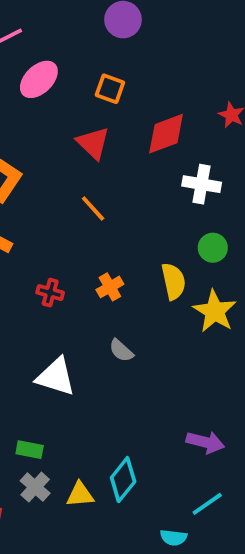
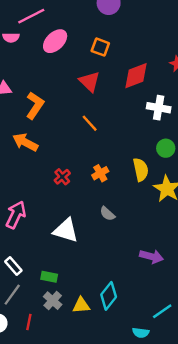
red cross: (50, 293) -> (62, 177), turned 35
purple arrow: (205, 442) -> (151, 256), moved

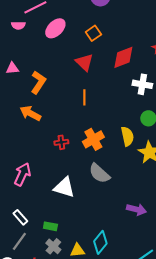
orange square: (100, 47) -> (93, 33), turned 35
orange line: (90, 123) -> (84, 97), turned 42
orange cross: (100, 173) -> (93, 139), size x1.5
red cross: (62, 177) -> (61, 142), turned 32
gray semicircle: (107, 214) -> (99, 173), size x1.6

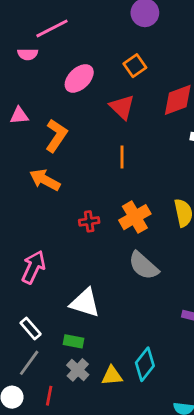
pink ellipse: (55, 28) -> (79, 78), moved
white triangle: (64, 187) -> (85, 303), moved

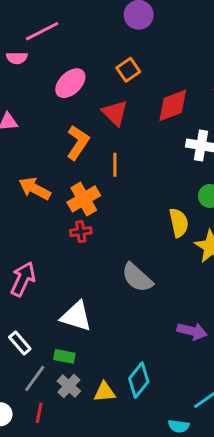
orange L-shape: (56, 136) -> (78, 143), moved
orange cross: (135, 217) -> (84, 199), moved
gray line: (29, 363) -> (35, 379), moved

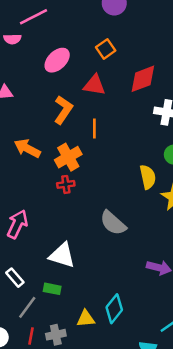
red triangle: (115, 113) -> (94, 85), turned -35
gray cross: (69, 386) -> (56, 335), moved, turned 36

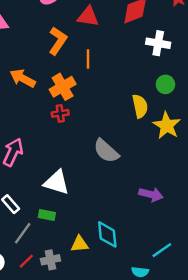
cyan diamond: (114, 309) -> (107, 234), turned -44
red line: (31, 336) -> (26, 261), turned 35

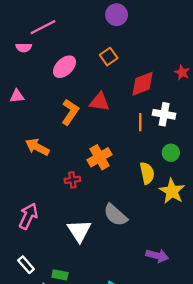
red triangle: (88, 17) -> (100, 102), moved
orange line: (88, 59) -> (140, 122), moved
orange cross: (63, 87) -> (100, 157), moved
white triangle: (57, 182) -> (79, 231), moved, turned 40

